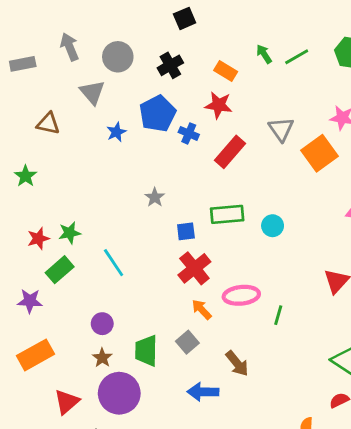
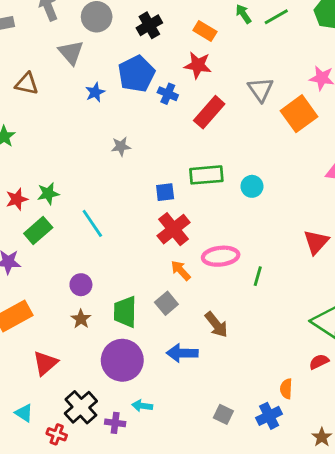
gray star: (155, 197) -> (121, 146), moved, turned 30
purple circle: (119, 393) -> (122, 360), moved

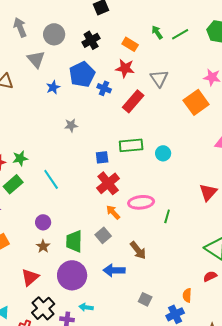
gray triangle: (261, 89) -> (159, 78), moved
red triangle: (45, 363) -> (30, 277), moved
gray square: (223, 414) -> (145, 299), moved

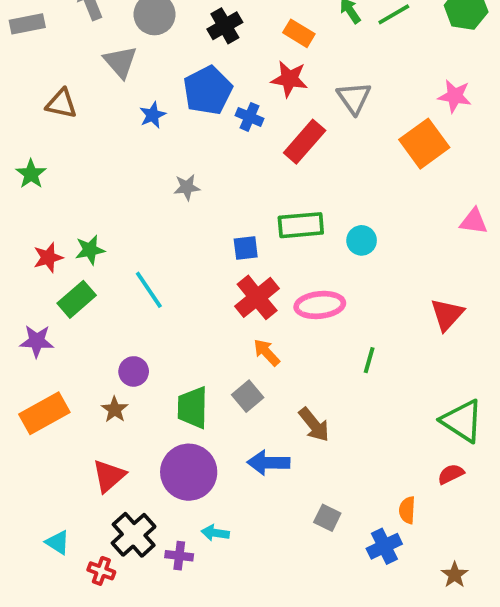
pink ellipse: (141, 202) -> (320, 305), moved
brown star: (43, 246) -> (115, 409), moved

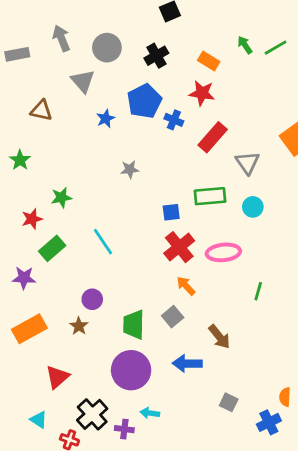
gray triangle: (354, 98) -> (247, 163), moved
green star: (90, 250) -> (61, 198), moved
red triangle: (109, 476) -> (57, 377), moved

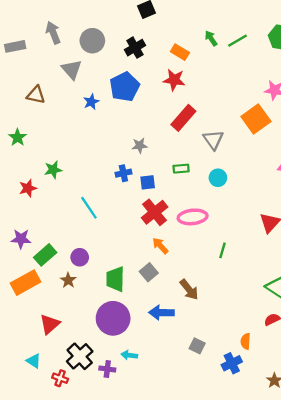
blue cross: (174, 120) -> (123, 173), moved, turned -35
gray star: (130, 169) -> (140, 146), moved
green rectangle: (210, 196) -> (181, 169), size x0.6
green rectangle: (52, 248) -> (45, 255), moved

